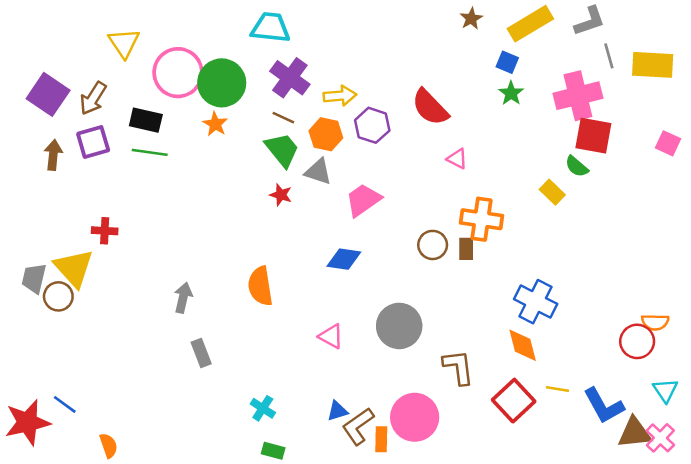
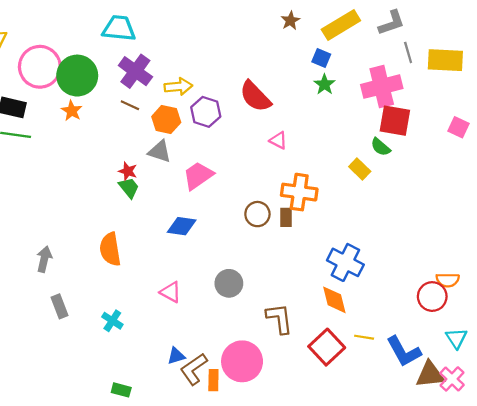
green trapezoid: (282, 150) -> (129, 188), moved, size x0.7
gray circle: (399, 326) -> (229, 283), size x0.7
cyan cross: (263, 408) -> (112, 321), moved

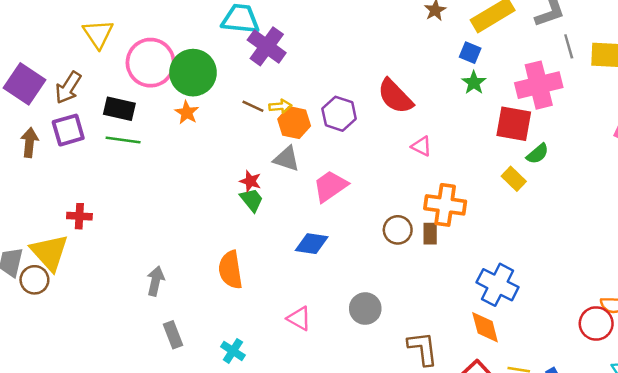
purple cross: (135, 71) -> (267, 46), moved
yellow arrow: (178, 87) -> (280, 106), moved, size x0.7
red square: (395, 121) -> (514, 124), moved
green semicircle: (381, 147) -> (537, 154), turned -80

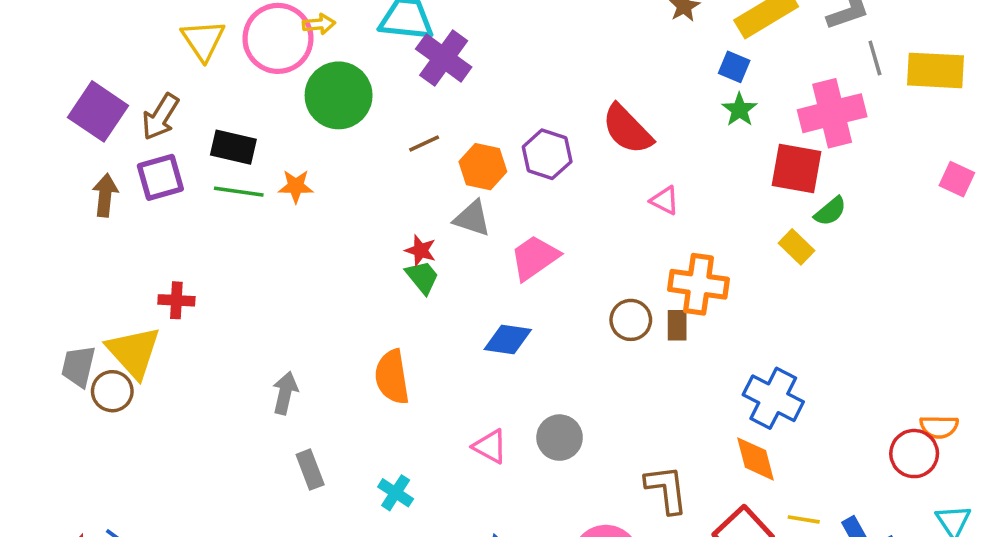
pink circle: (151, 63) -> (278, 38), moved
brown line: (253, 106) -> (424, 144), turned -50
yellow arrow: (280, 106) -> (319, 24), moved
orange star: (187, 113) -> (296, 186), moved, turned -30
gray circle: (365, 309) -> (560, 438), moved

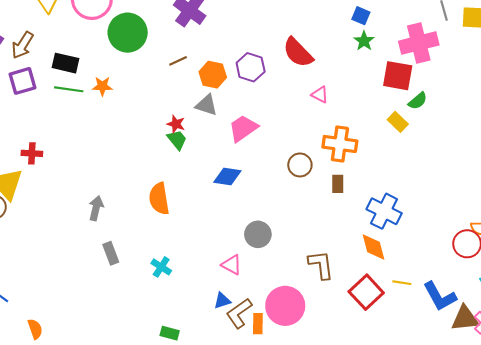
brown rectangle: (677, 325) -> (338, 184), moved
pink triangle: (490, 446) -> (232, 265), moved

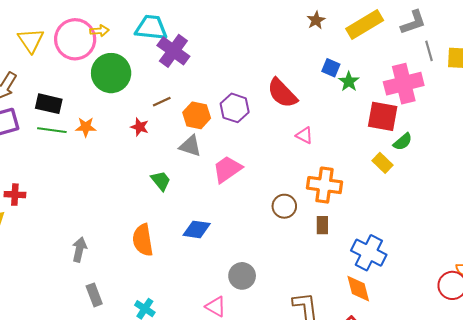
blue square: (361, 16) -> (331, 68), moved
red star: (176, 124) -> (140, 127), moved
blue diamond: (227, 177) -> (197, 229), moved

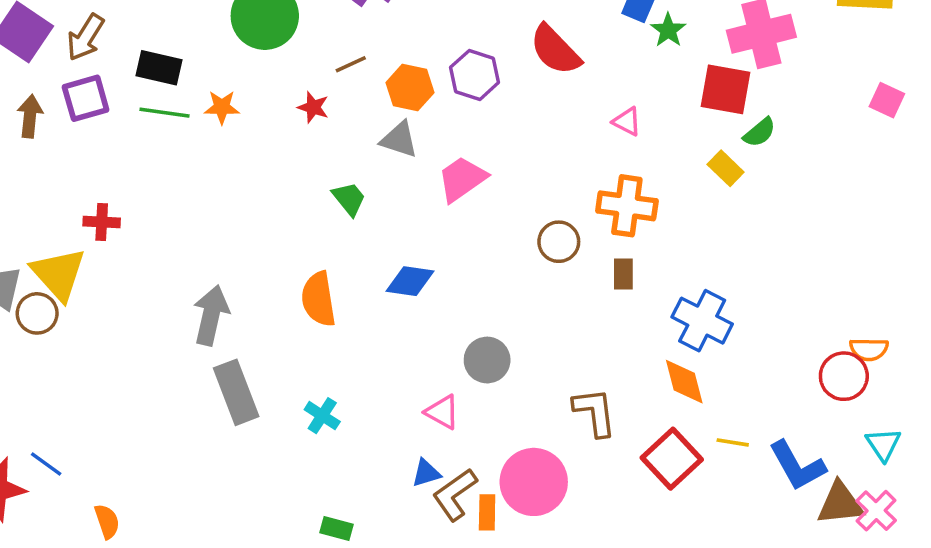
pink triangle: (304, 135) -> (627, 122), moved
gray arrow: (79, 249) -> (211, 315), size x1.4
gray rectangle: (94, 295) -> (236, 392), size x1.6

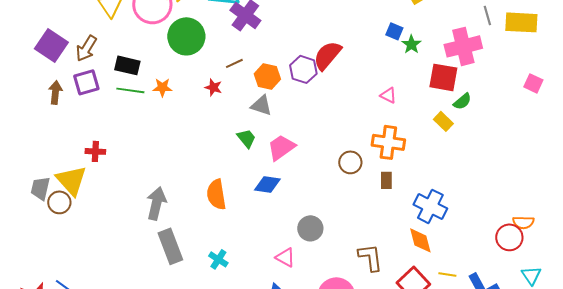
red semicircle: (555, 50) -> (327, 55), moved, turned 84
pink trapezoid: (462, 179) -> (281, 147), moved
green trapezoid: (349, 199) -> (246, 138), moved

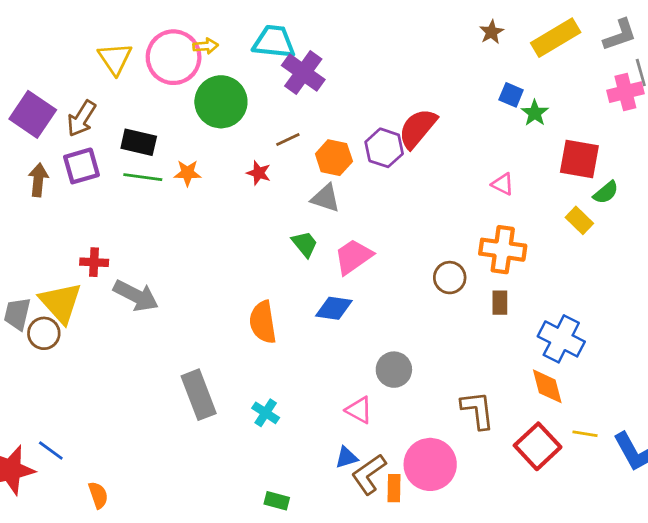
pink cross: (463, 46) -> (625, 92), moved, size x0.7
gray arrow: (156, 203) -> (136, 296), moved, turned 104

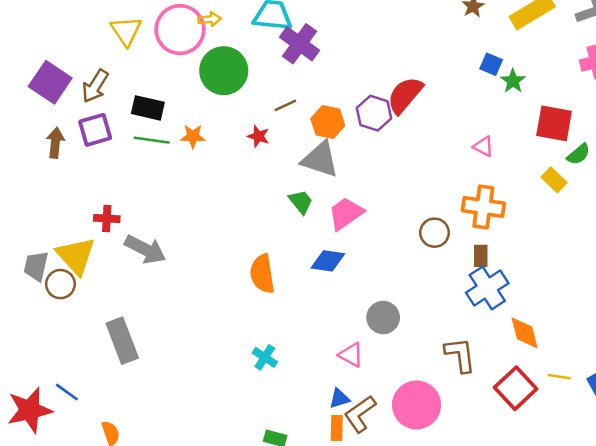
gray triangle: (326, 198) -> (320, 159), size x1.4
blue cross: (561, 339) -> (487, 288), moved, turned 30
gray rectangle: (199, 395) -> (122, 341), moved
orange rectangle: (394, 488) -> (337, 428), moved

